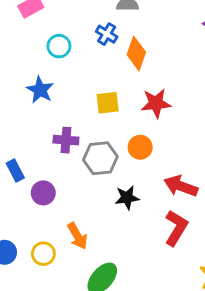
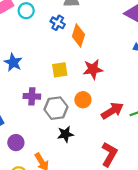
cyan circle: (59, 46) -> (26, 11), moved
red arrow: (181, 186) -> (112, 111), moved, turned 130
purple circle: (43, 193) -> (16, 143), moved
black star: (127, 198) -> (65, 134), moved

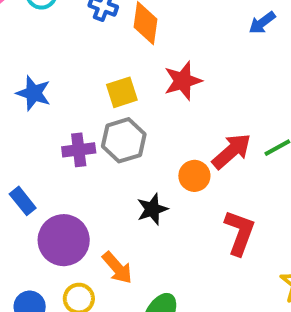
orange circle: (83, 100) -> (194, 176), moved
gray hexagon: (56, 108) -> (124, 140), moved
purple circle: (16, 143) -> (64, 240), size x1.6

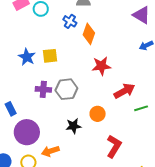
yellow square: (122, 92) -> (50, 56), moved
red arrow: (232, 151) -> (124, 91), moved
orange arrow: (117, 268) -> (50, 151), turned 102

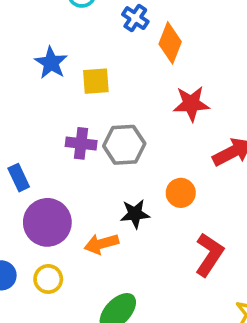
blue star: (27, 57) -> (51, 63), moved
orange arrow: (50, 151) -> (101, 244), moved

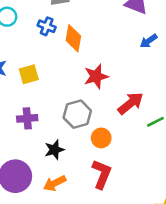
gray hexagon: (124, 145) -> (77, 114), moved
black star: (135, 214) -> (54, 150), moved
red L-shape: (209, 255) -> (102, 174), moved

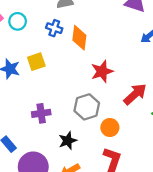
yellow square: (29, 74) -> (36, 62), moved

